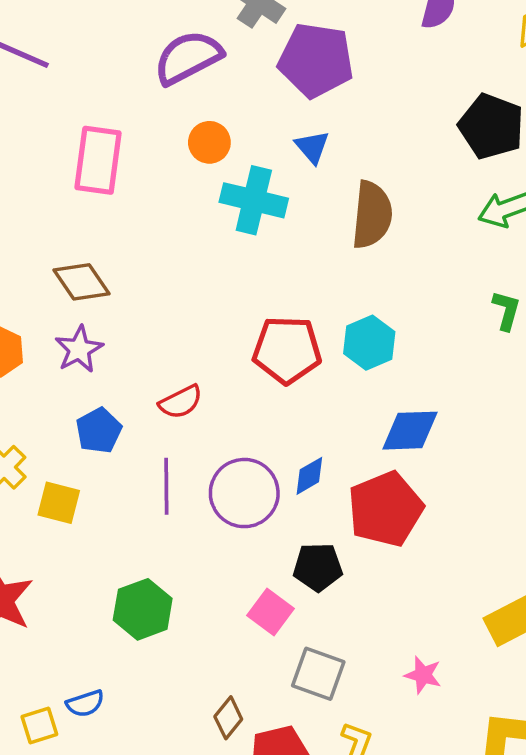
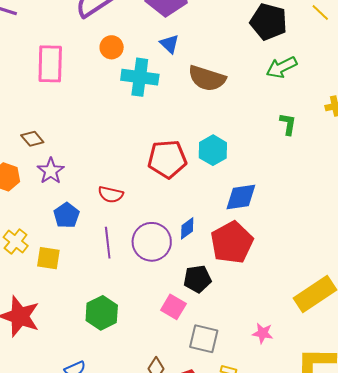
brown semicircle: (372, 215) -> (207, 78), turned 108
brown diamond: (81, 282) -> (32, 139), moved, size x0.7
red semicircle: (181, 402) -> (111, 194), turned 45

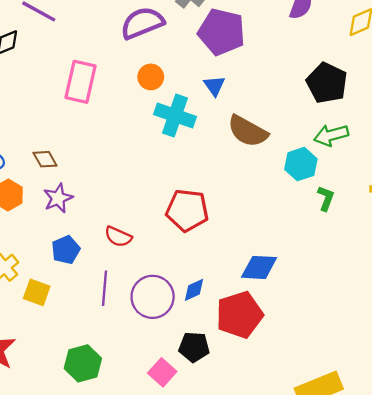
cyan hexagon: (213, 150) -> (301, 164), moved

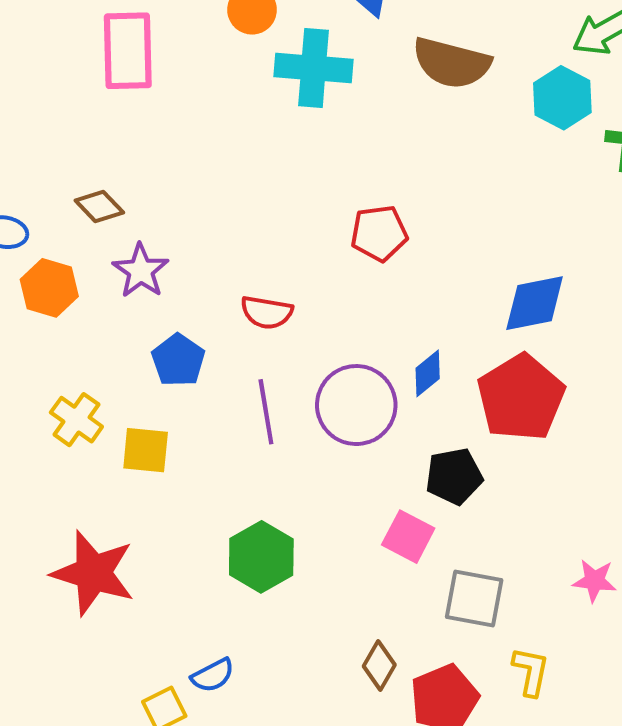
red pentagon: (187, 210) -> (379, 233), size x0.7

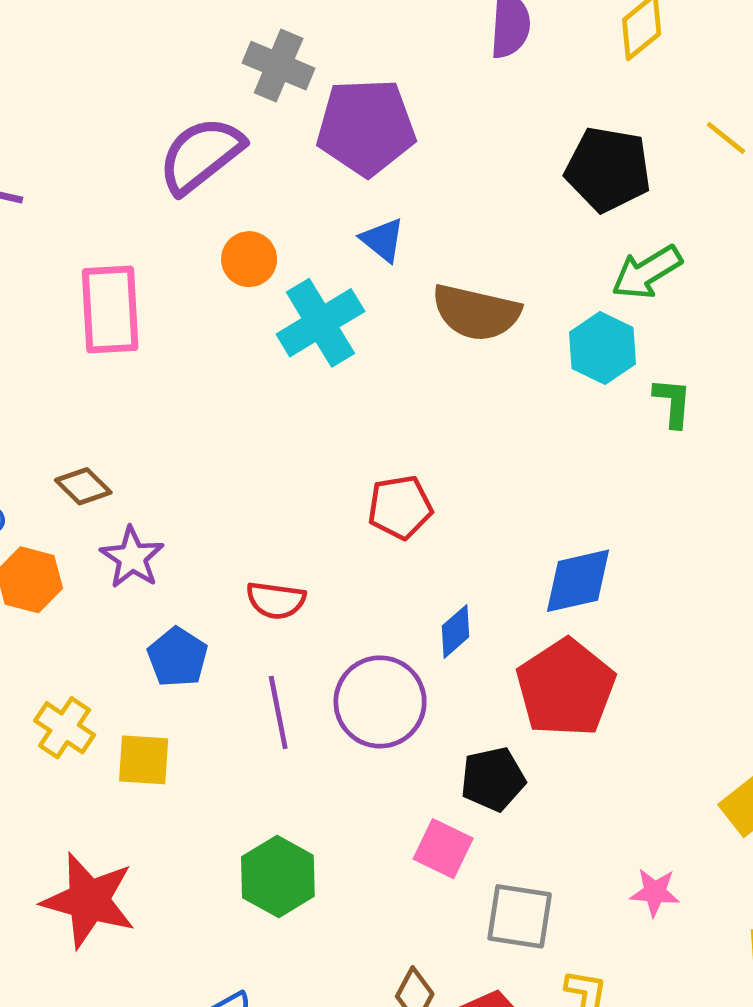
cyan cross: (313, 68) -> (320, 323), turned -34
blue diamond: (428, 373) -> (455, 631), moved

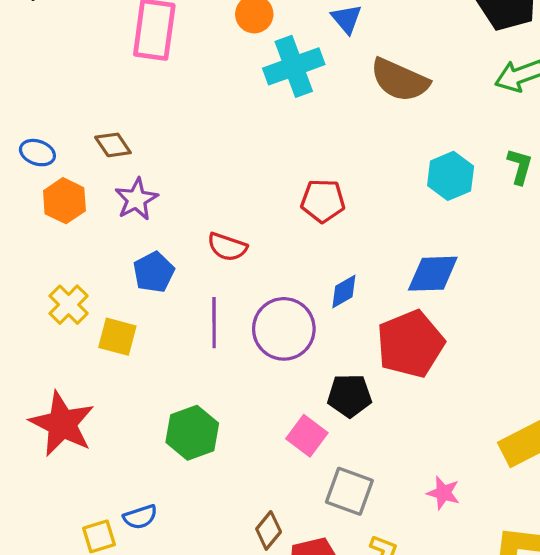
cyan hexagon: (602, 348) -> (451, 176), moved

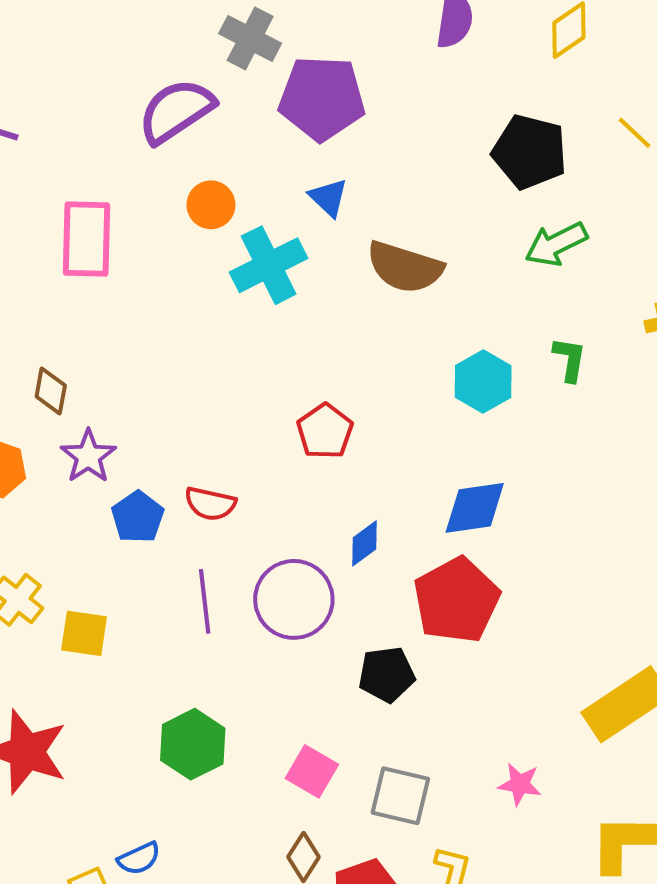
brown diamond: (113, 145) -> (51, 391), turned 51
red pentagon: (323, 201) -> (325, 431), turned -30
blue pentagon: (154, 272) -> (138, 517), moved
pink square: (307, 436) -> (312, 771), moved

